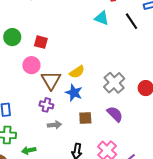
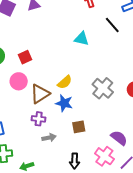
cyan triangle: (102, 18) -> (82, 39), moved
red square: (41, 42) -> (25, 57), turned -32
brown triangle: (51, 80) -> (40, 94), turned 35
purple semicircle: (115, 114) -> (119, 138), moved

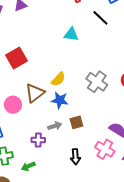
red square: (25, 57) -> (17, 58), size x1.5
pink circle: (19, 81) -> (13, 105), moved
purple cross: (39, 119) -> (38, 140), moved
gray arrow: (49, 138) -> (55, 126), moved

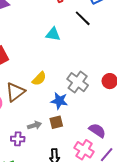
blue star: (60, 100) -> (59, 101), moved

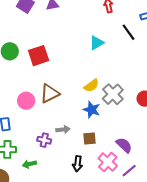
cyan triangle: (53, 34) -> (97, 43), turned -49
yellow semicircle: (39, 79) -> (91, 86), moved
brown square: (56, 122) -> (89, 139), moved

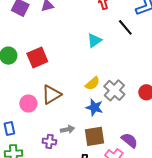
brown square: (89, 139) -> (94, 136), size x1.5

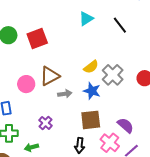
black line: (125, 27) -> (120, 25), moved
cyan triangle: (94, 40) -> (86, 19), moved
gray arrow: (67, 129) -> (65, 94), moved
purple cross: (49, 141) -> (46, 123), turned 32

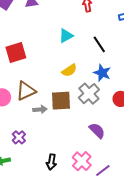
yellow semicircle: (91, 67) -> (69, 70), moved
blue star: (92, 91) -> (102, 73), moved
brown square: (91, 120) -> (61, 101), moved
purple semicircle: (125, 125) -> (97, 131), moved

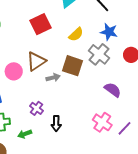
red square: (16, 53) -> (41, 24), moved
brown square: (61, 101) -> (72, 66), turned 30
black arrow: (51, 162) -> (56, 123), moved

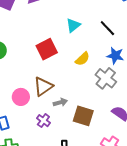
brown square: (72, 66) -> (83, 116), moved
purple cross: (36, 108) -> (43, 121), moved

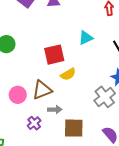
yellow semicircle: (82, 59) -> (68, 74), moved
brown square: (83, 116) -> (74, 128), turned -30

